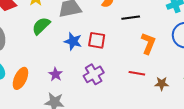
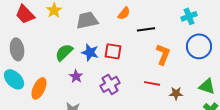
green semicircle: (41, 26) -> (64, 52), moved
purple star: (56, 74) -> (76, 76), moved

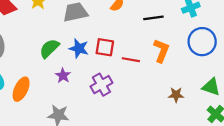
black line: (146, 29) -> (153, 18), moved
red line: (152, 83) -> (131, 60), moved

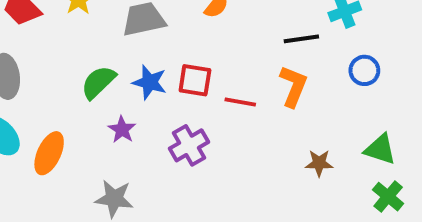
black line: (153, 18) -> (301, 39), moved
blue circle: (202, 42) -> (364, 70), size x0.6

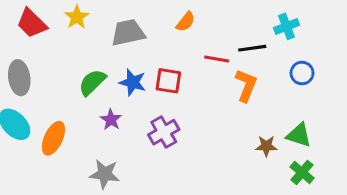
red line: (240, 102) -> (217, 59), moved
green triangle: (380, 149) -> (299, 135), moved
green cross: (388, 197) -> (302, 172), moved

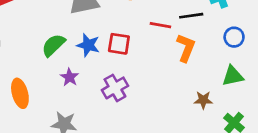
green triangle: (299, 135) -> (233, 76), moved, turned -30
orange ellipse: (53, 138) -> (20, 93), turned -40

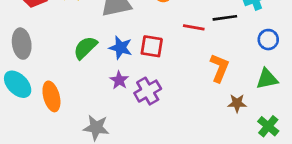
orange L-shape: (186, 48) -> (219, 68), moved
purple star: (69, 77) -> (119, 80), moved

